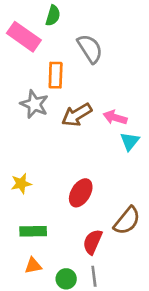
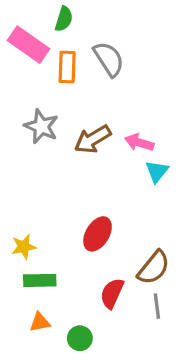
orange rectangle: (56, 75) -> (67, 67), moved
yellow star: (21, 184) -> (24, 247), moved
gray line: (94, 276) -> (157, 306), moved

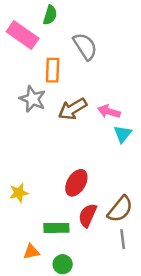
orange rectangle: (67, 67) -> (53, 70), moved
green rectangle: (40, 280) -> (56, 228), moved
red semicircle: (112, 293) -> (88, 215), moved

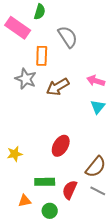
pink arrow: (109, 111) -> (96, 81), moved
red semicircle: (88, 215) -> (70, 190), moved
gray line: (123, 239) -> (98, 191), turned -56

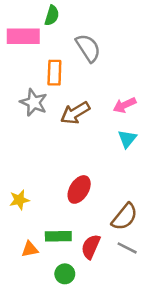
pink rectangle: (18, 28) -> (23, 36), turned -35
pink arrow: (96, 81) -> (125, 105), turned -42
orange triangle: (25, 201) -> (30, 249), moved

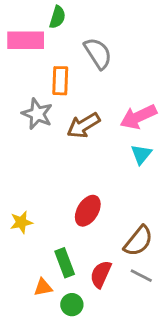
pink arrow: (125, 105) -> (138, 117), size x1.4
green rectangle: (58, 236) -> (65, 263), turned 70
orange triangle: (30, 249) -> (43, 287), moved

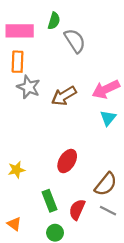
green semicircle: (57, 17) -> (54, 21), moved
orange rectangle: (60, 81) -> (18, 62), moved
orange triangle: (43, 287) -> (14, 224), moved, turned 48

